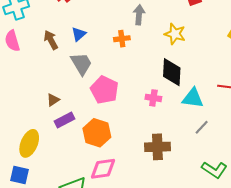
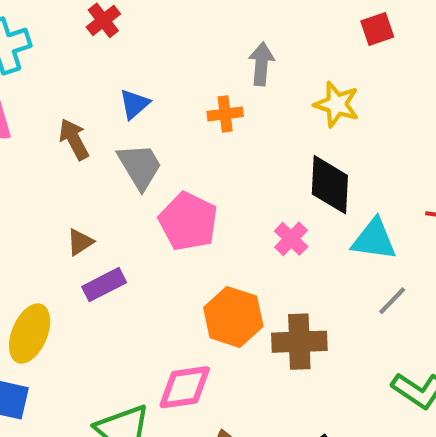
brown arrow: (51, 40) -> (74, 139), moved
pink cross: (153, 98) -> (291, 239), turned 35
orange hexagon: (97, 133) -> (233, 317), moved

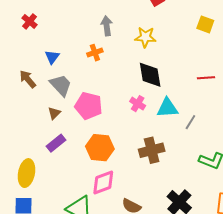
cyan triangle: (374, 240) -> (167, 108), moved
brown triangle: (80, 242) -> (54, 113), moved
orange hexagon: (233, 317) -> (100, 148), moved

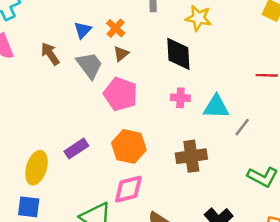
orange cross: (95, 53) -> (116, 28), moved, turned -35
black diamond: (150, 75) -> (178, 54), moved
pink cross: (138, 104) -> (180, 98), turned -35
brown triangle: (54, 113) -> (121, 54), moved
purple rectangle: (56, 143) -> (76, 149), moved

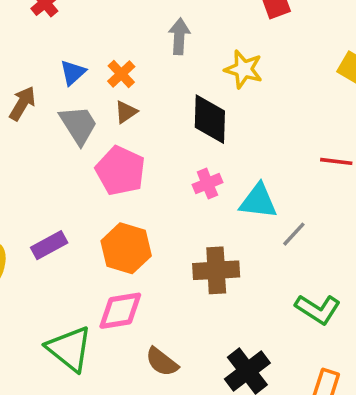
brown arrow: (50, 54) -> (22, 103), turned 60
pink cross: (180, 98) -> (207, 184), turned -30

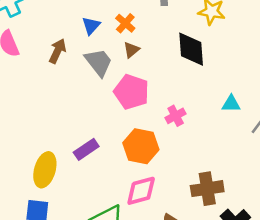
pink cross: (207, 184) -> (176, 116), moved
cyan triangle: (258, 201) -> (231, 104), size x0.7
brown cross: (216, 270) -> (207, 189), moved

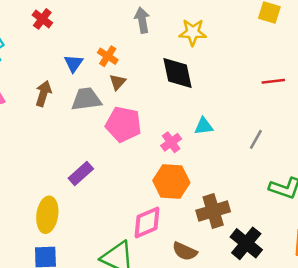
gray trapezoid: (99, 62) -> (86, 99), turned -52
cyan triangle: (231, 104) -> (204, 126), moved
orange hexagon: (141, 146) -> (171, 182), moved
purple rectangle: (86, 149) -> (81, 174), moved

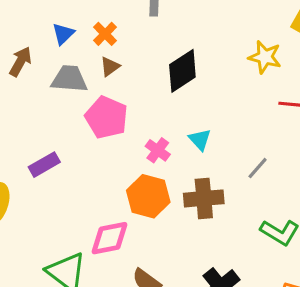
yellow star: (193, 32) -> (265, 57), moved
black diamond: (178, 73) -> (182, 71), turned 57
cyan triangle: (204, 126) -> (200, 140), turned 42
pink cross: (171, 142) -> (158, 150), turned -30
brown cross: (213, 211) -> (204, 198), moved

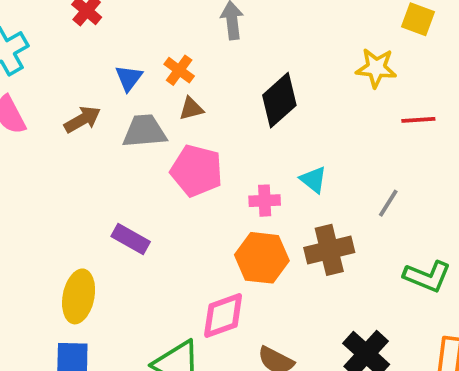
brown arrow: (20, 62) -> (82, 120), turned 40
brown triangle: (110, 67) -> (191, 109), turned 30
pink cross: (158, 150) -> (265, 201), turned -30
purple rectangle: (44, 165) -> (131, 239), turned 68

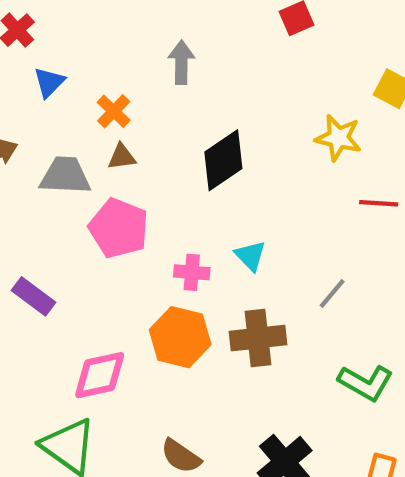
blue triangle: (129, 78) -> (49, 82), moved
pink diamond: (223, 316) -> (100, 375), moved

